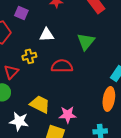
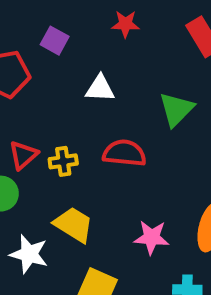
yellow cross: (29, 56) -> (63, 161), moved
pink star: (68, 115) -> (152, 237), moved

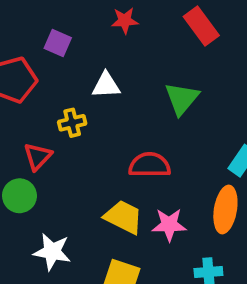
red semicircle: (124, 153) -> (150, 165), moved
yellow cross: (63, 161) -> (72, 123), moved
yellow trapezoid: (74, 225) -> (123, 217), moved

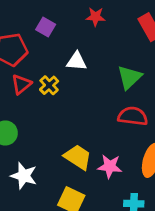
yellow cross: (72, 123) -> (49, 85), turned -36
red triangle: (38, 156) -> (21, 84), moved
red semicircle: (150, 165) -> (133, 116), moved

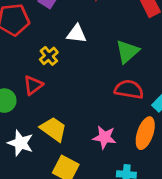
red triangle: (21, 84) -> (33, 85), moved
yellow trapezoid: (78, 157) -> (53, 129), moved

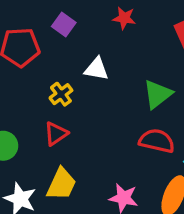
red triangle: (33, 85) -> (56, 134), moved
yellow trapezoid: (53, 129) -> (61, 184), turned 76

